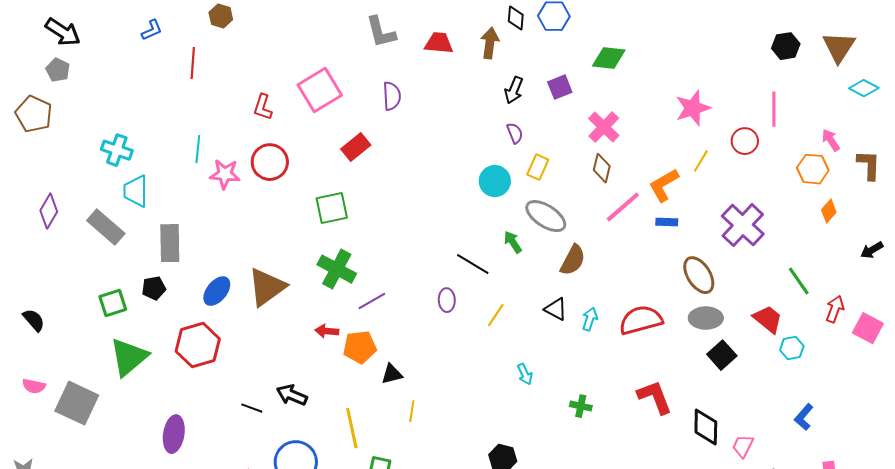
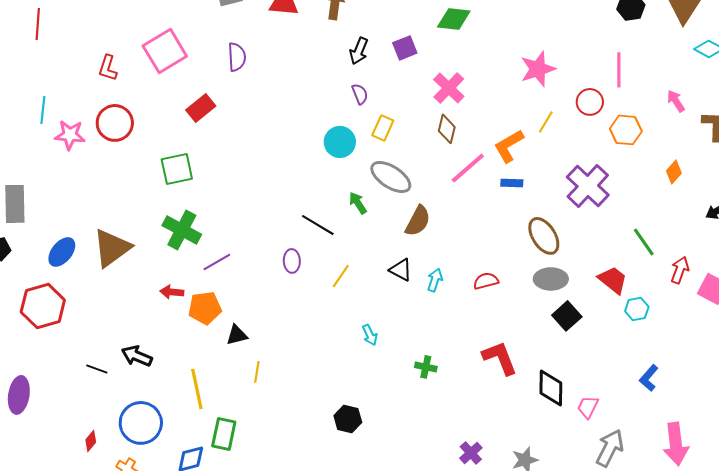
orange hexagon: (813, 169) -> (626, 130), moved
red semicircle: (641, 320) -> (486, 281), size x0.6

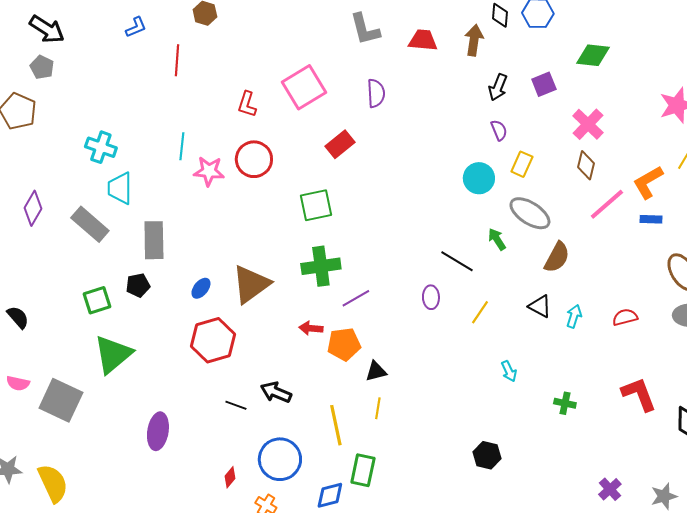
green cross: (182, 230) -> (321, 266), turned -36
blue ellipse: (62, 252) -> (201, 288), size x0.7
red hexagon: (43, 306) -> (213, 340), moved
yellow line: (257, 372) -> (378, 408), moved

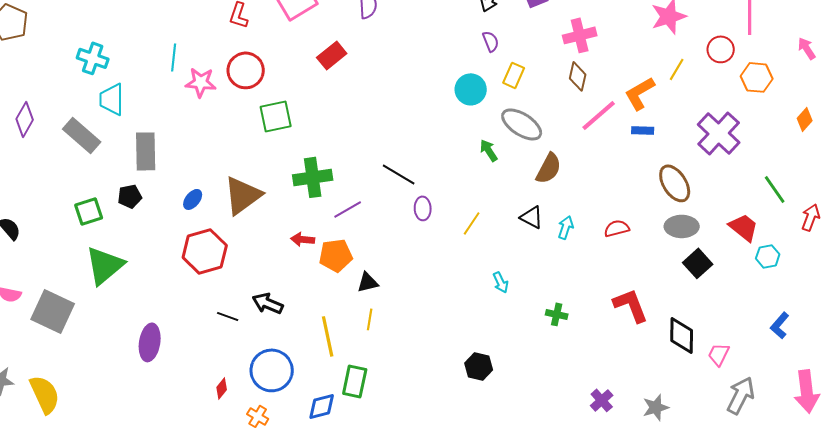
pink cross: (588, 124) -> (580, 35), turned 32
green square: (316, 205) -> (276, 116), moved
black line: (457, 261) -> (399, 174), moved

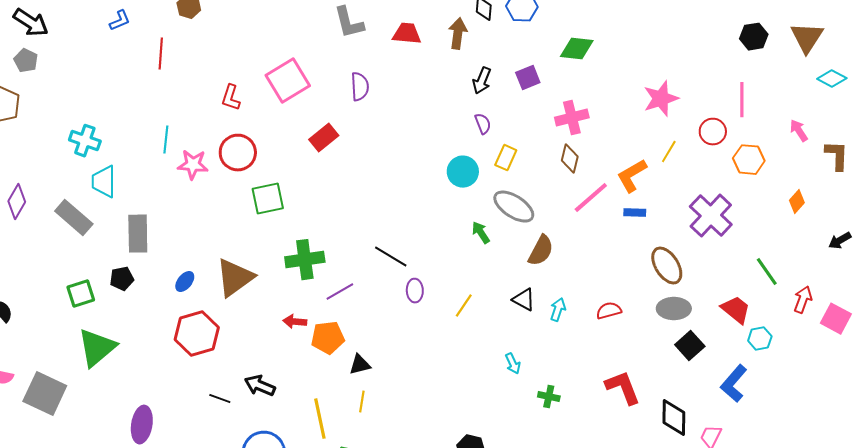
cyan arrow: (501, 282) -> (513, 364), moved
blue L-shape: (780, 325) -> (734, 384), moved, size x1.4

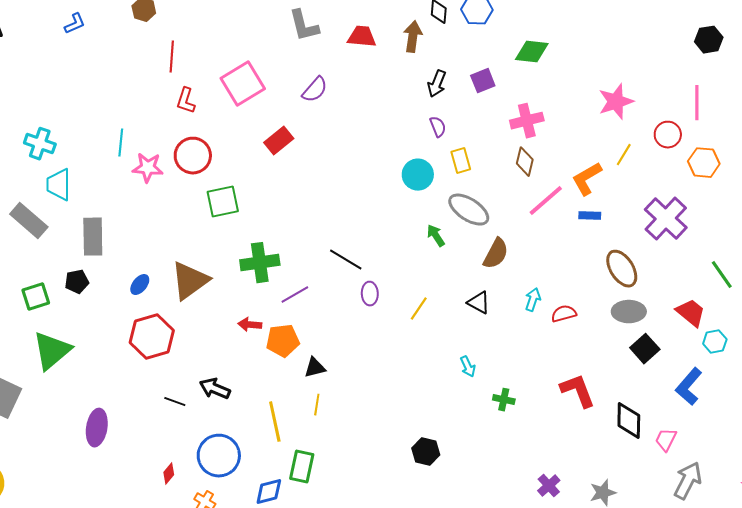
red line: (161, 54) -> (172, 57), moved
purple semicircle: (360, 87) -> (315, 90), turned 44
yellow rectangle: (506, 158) -> (461, 161), turned -40
cyan arrow: (558, 310) -> (533, 300), moved

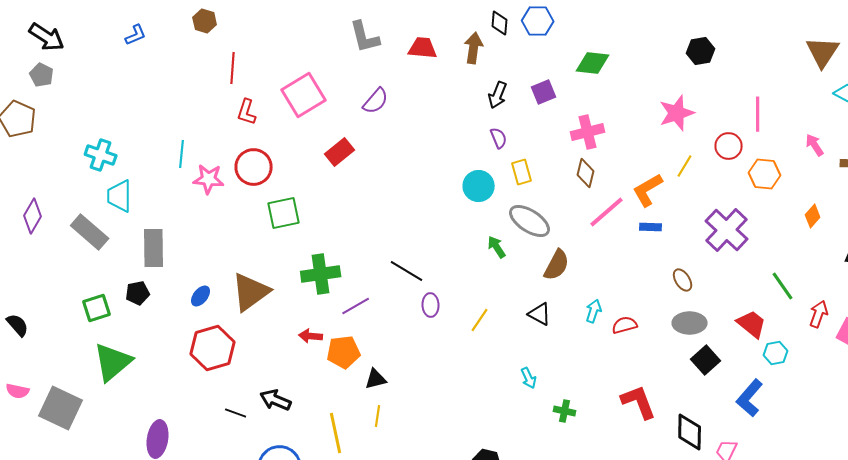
black hexagon: (709, 40) -> (701, 51), moved
brown ellipse: (622, 269) -> (683, 280), size x0.6

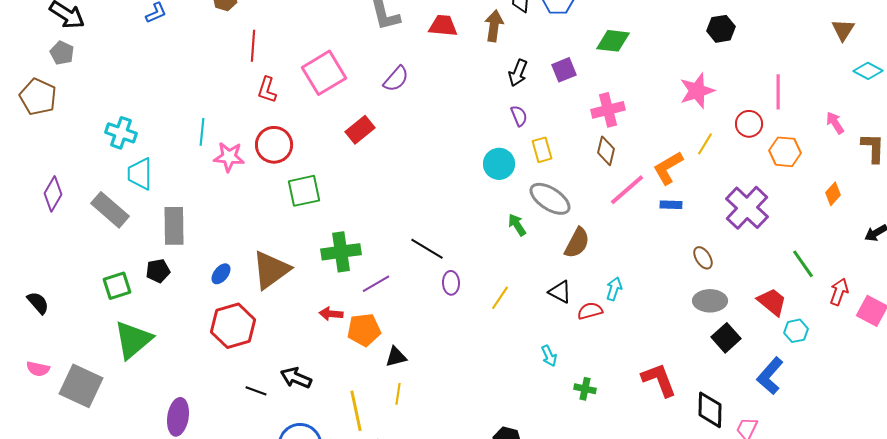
brown triangle: (823, 52) -> (843, 30), size x0.7
red semicircle: (625, 325) -> (590, 311), moved

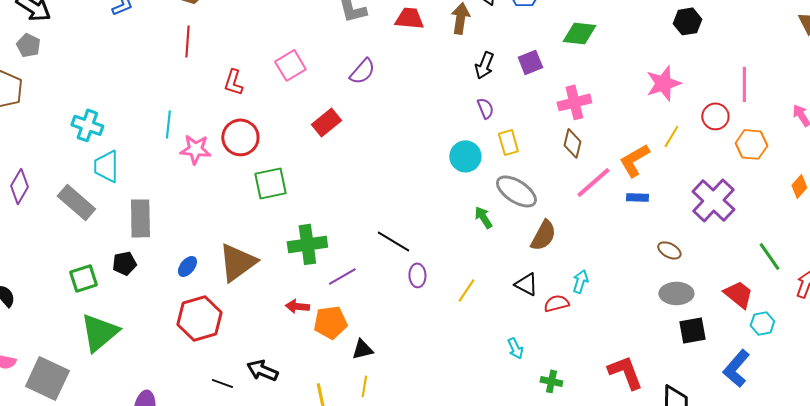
red line: (253, 46) -> (187, 41), moved
pink square: (324, 73) -> (290, 65), size x0.7
brown ellipse: (703, 258) -> (669, 250), turned -30
black square: (726, 338) -> (692, 330), turned 32

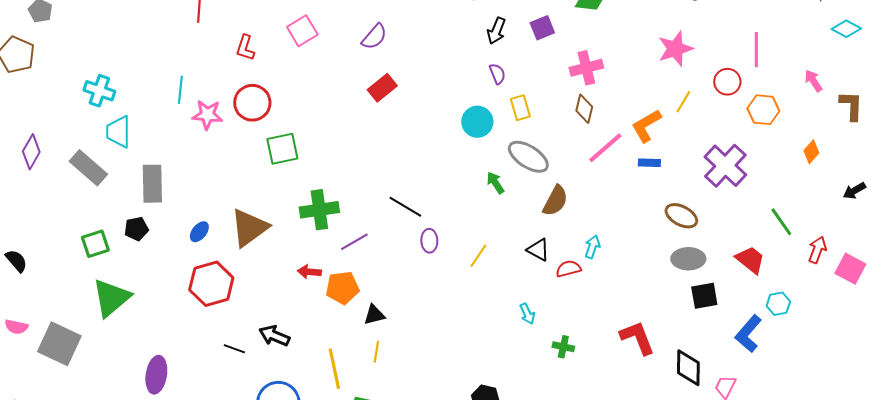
red rectangle: (326, 122) -> (382, 88), moved
brown ellipse: (669, 250) -> (681, 216), size x1.4
cyan hexagon: (762, 323) -> (778, 304), moved

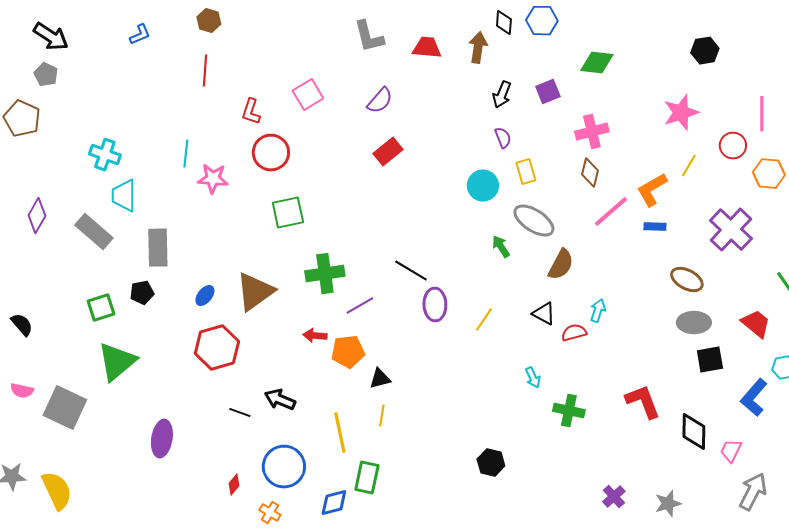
red circle: (252, 103) -> (271, 153), moved
purple ellipse: (429, 241) -> (435, 305), size x1.4
green cross: (563, 347) -> (569, 411), size x1.4

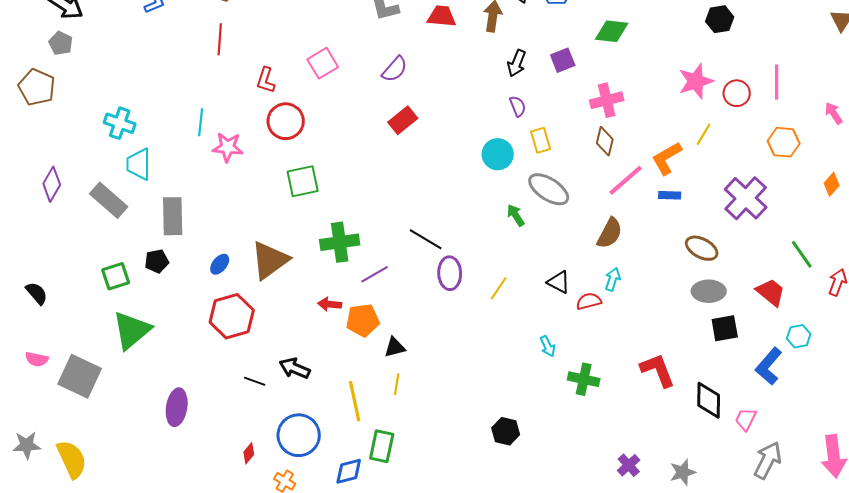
red circle: (733, 146) -> (737, 93), moved
brown semicircle: (561, 265) -> (610, 233), moved

